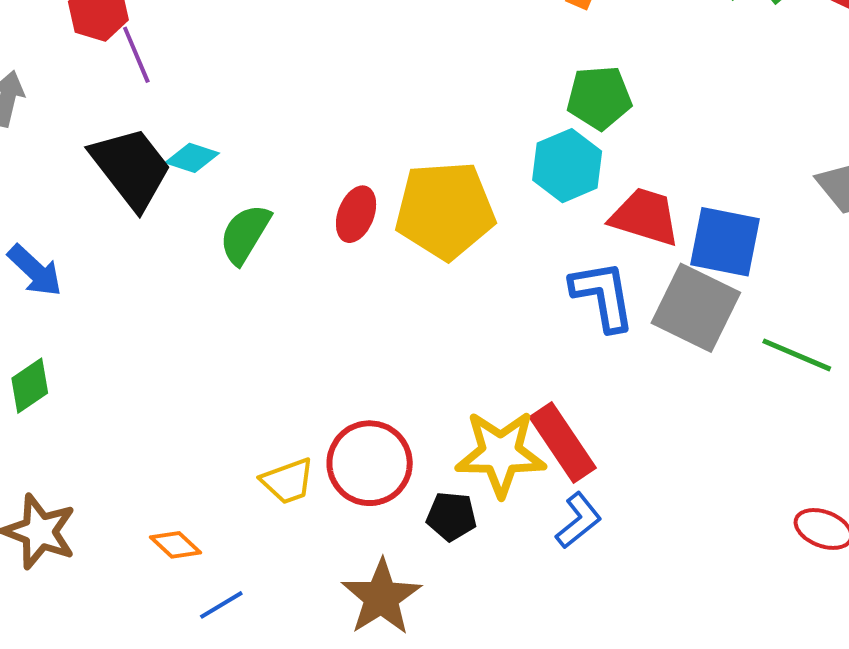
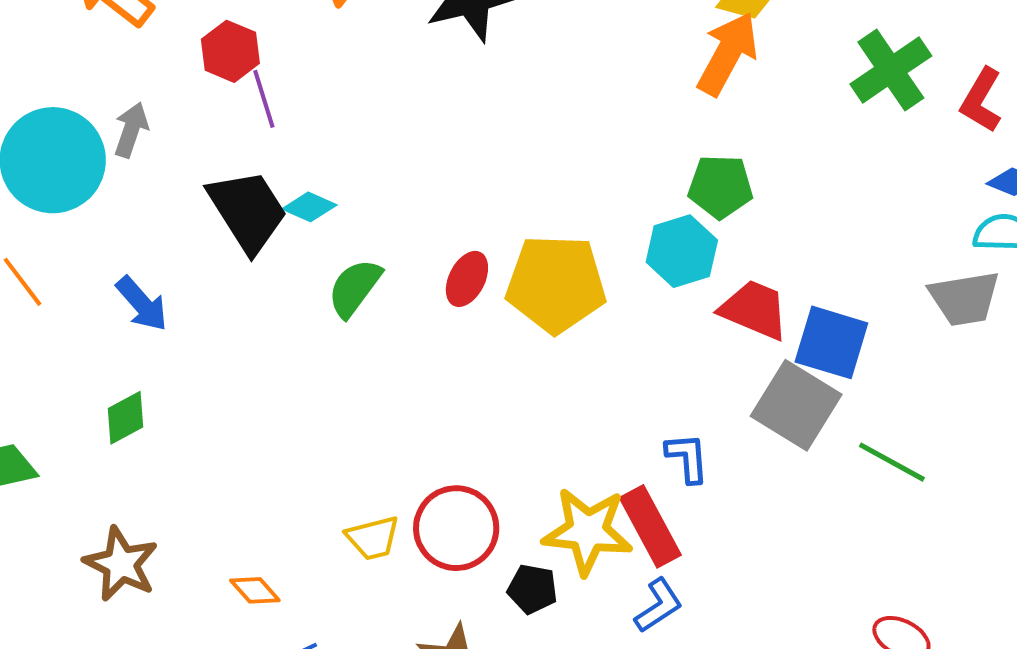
blue L-shape: (603, 296) -> (687, 458), moved, size x0.7

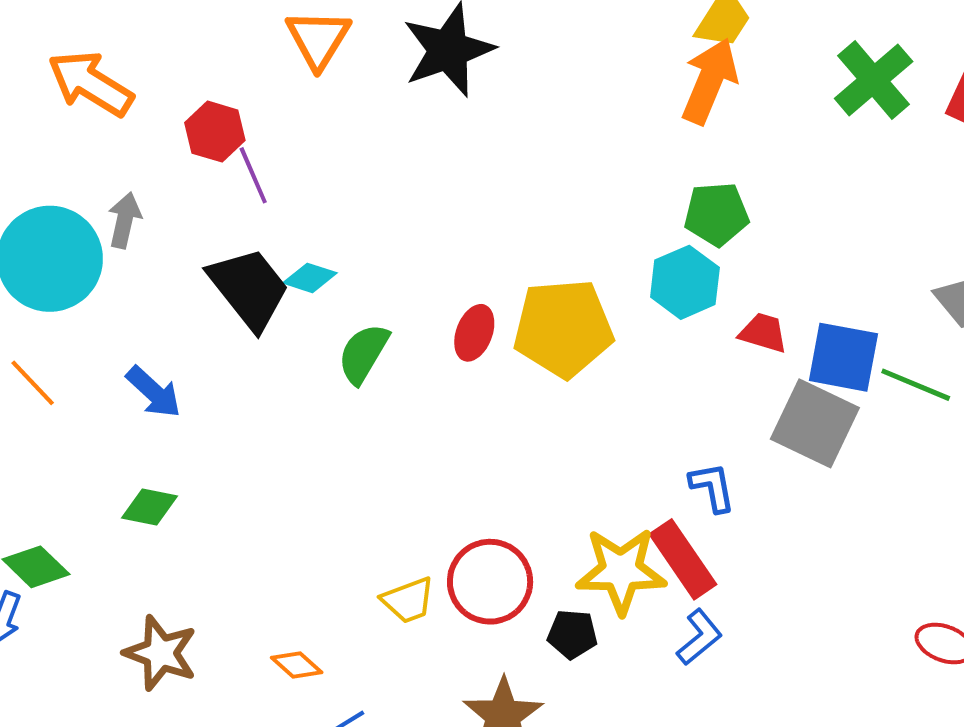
red trapezoid: (754, 310) -> (763, 333), size x0.7
green diamond: (125, 418) -> (149, 507), turned 46
green line: (892, 462) -> (916, 385), moved

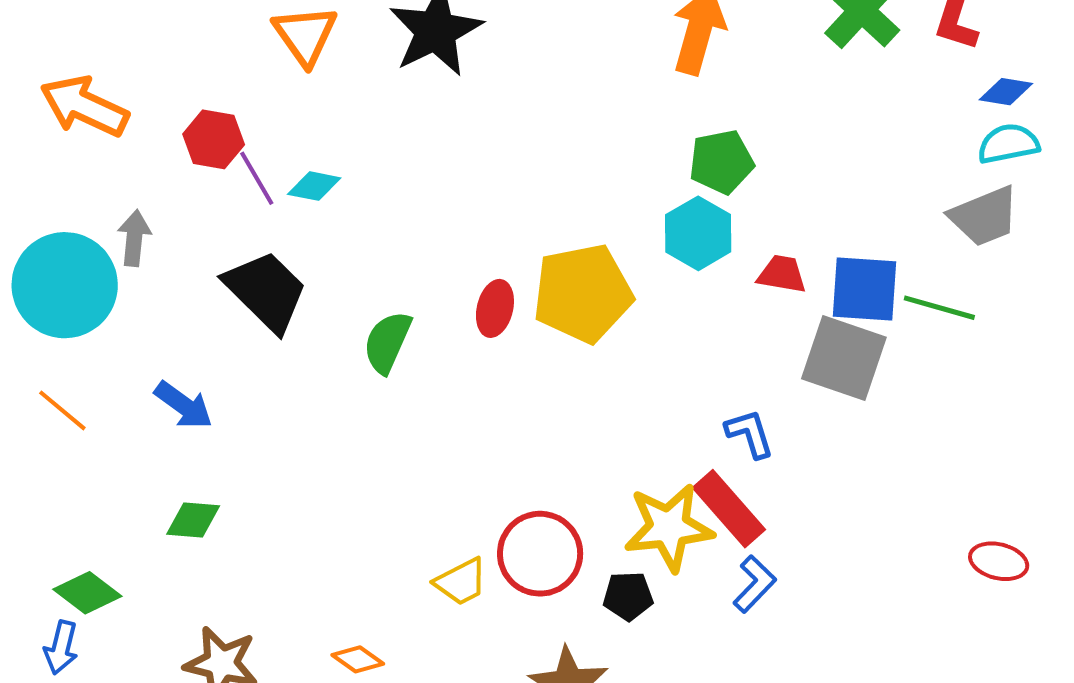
cyan diamond: (310, 278) -> (314, 186), moved

